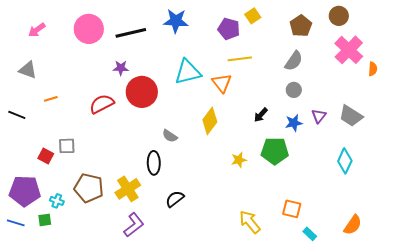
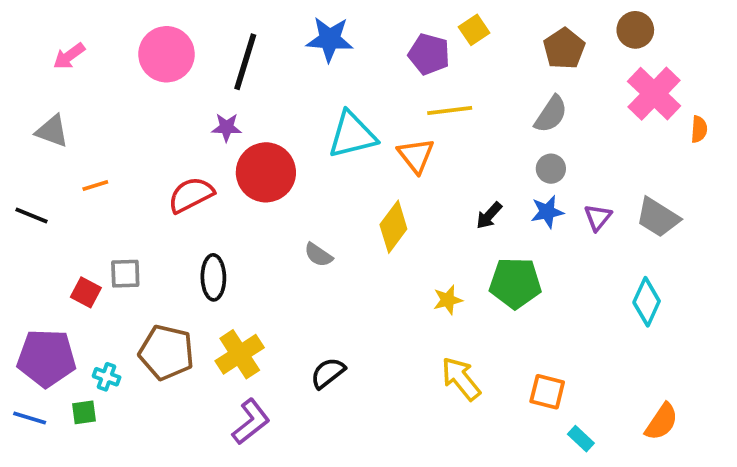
black line: (131, 33) -> (245, 62), turned -60
blue star: (294, 123) -> (547, 212), moved
black ellipse: (154, 163) -> (213, 277), moved
yellow arrow: (250, 222) -> (461, 379), moved

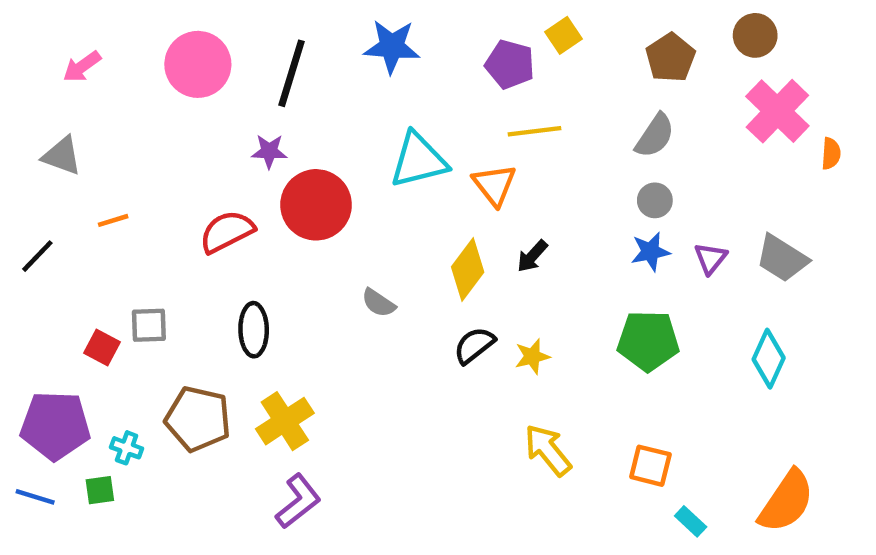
black line: (32, 215) -> (37, 256), turned -68
black arrow: (489, 215) -> (532, 256), moved
green pentagon: (515, 283) -> (648, 341), moved
black semicircle: (328, 373) -> (474, 345), moved
orange semicircle: (662, 422) -> (786, 501), size x1.4

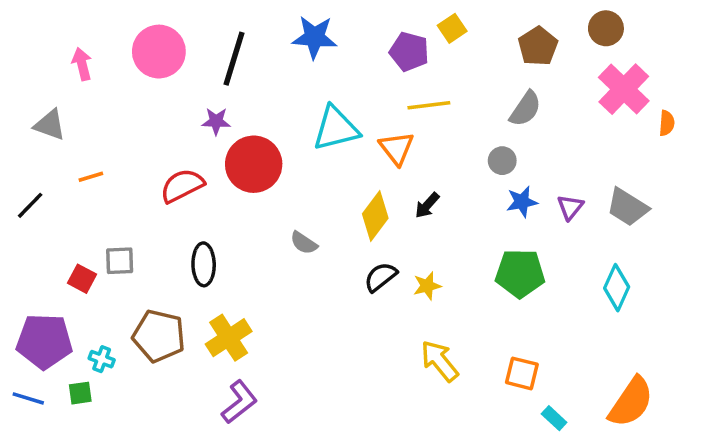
pink arrow: (82, 67) -> (82, 64), moved, turned 112
gray circle: (655, 200) -> (502, 161), moved

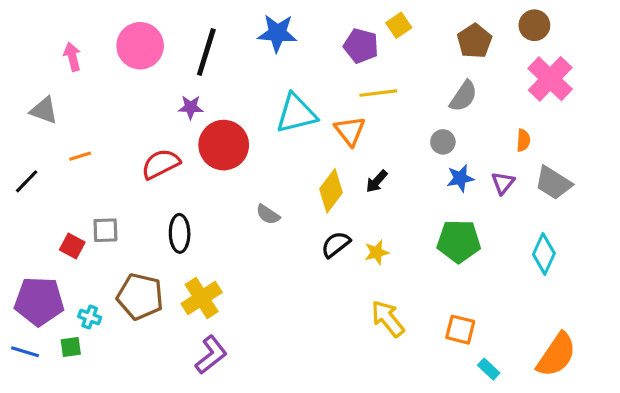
orange semicircle: (667, 123) -> (523, 140), moved

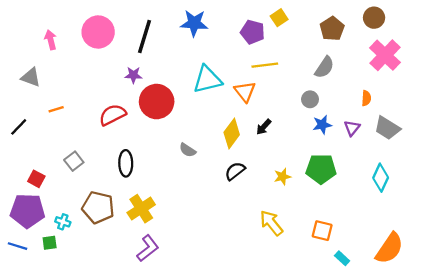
gray square: (105, 230) -> (74, 161), turned -36
red square: (72, 246) -> (36, 179), moved
yellow star: (377, 252) -> (282, 177), moved

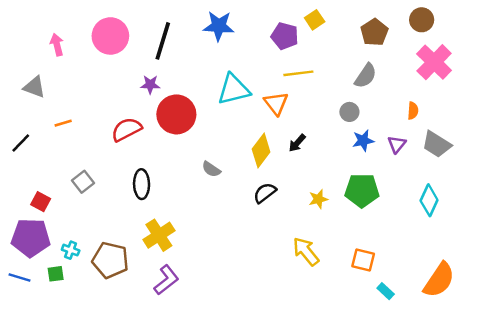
brown pentagon: (98, 207) -> (110, 260), moved

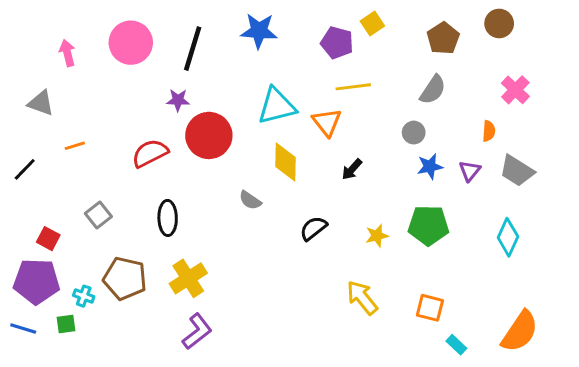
pink cross: (434, 62) -> (515, 90), moved, size x0.7
yellow diamond: (261, 151) -> (285, 162), moved, turned -36
brown pentagon: (110, 260) -> (125, 278), moved

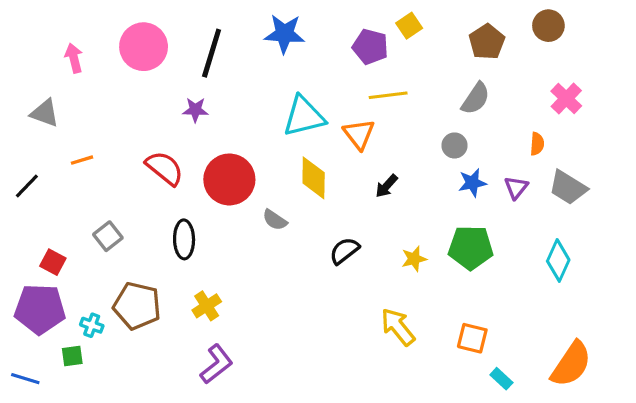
red circle: (209, 135) -> (229, 179), moved
red semicircle: (150, 153) -> (165, 168), turned 66
yellow cross: (188, 278) -> (207, 306), size x0.7
blue line: (23, 328) -> (25, 379), moved

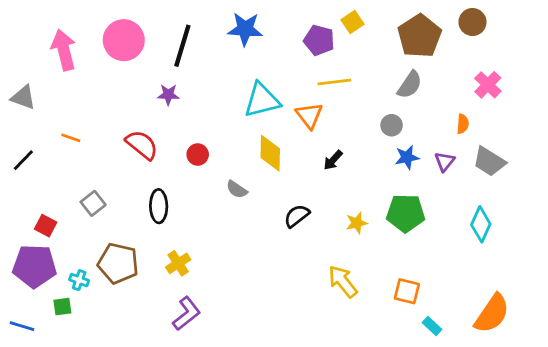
brown pentagon: (487, 42) -> (419, 36), size x1.4
pink arrow: (74, 58) -> (64, 50), size x1.6
gray triangle: (45, 113) -> (23, 97), moved
orange line: (82, 160) -> (71, 138), turned 36
red circle: (229, 179) -> (198, 155), size x0.5

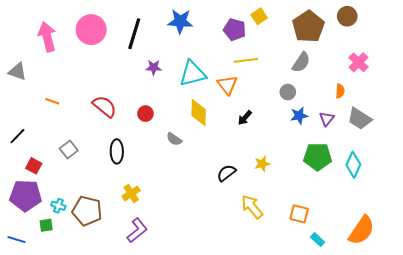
purple star: (168, 95) -> (154, 67), moved
black line: (23, 160) -> (17, 136), moved
green pentagon: (406, 213) -> (318, 157), moved
black semicircle: (297, 216) -> (226, 173), moved
brown pentagon: (118, 263) -> (87, 211), moved

